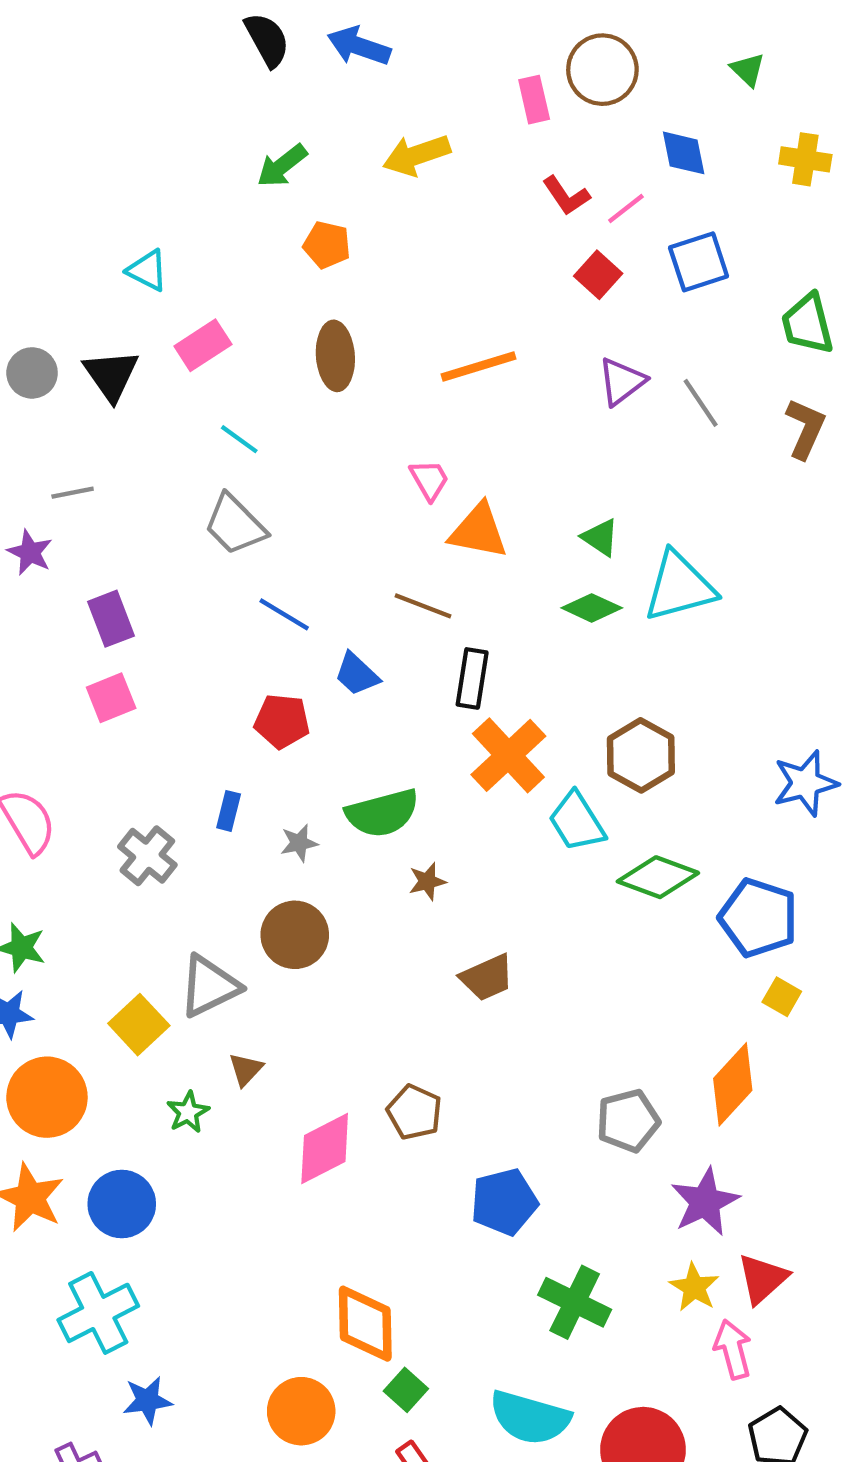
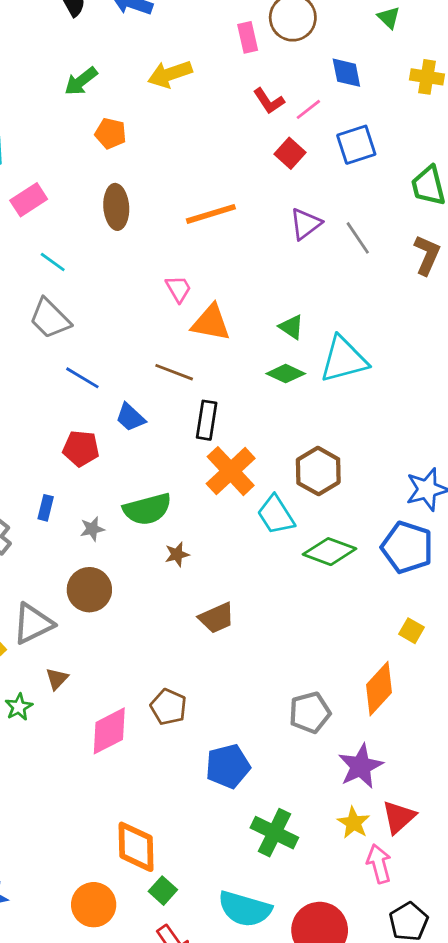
blue pentagon: (758, 918) -> (407, 547), moved

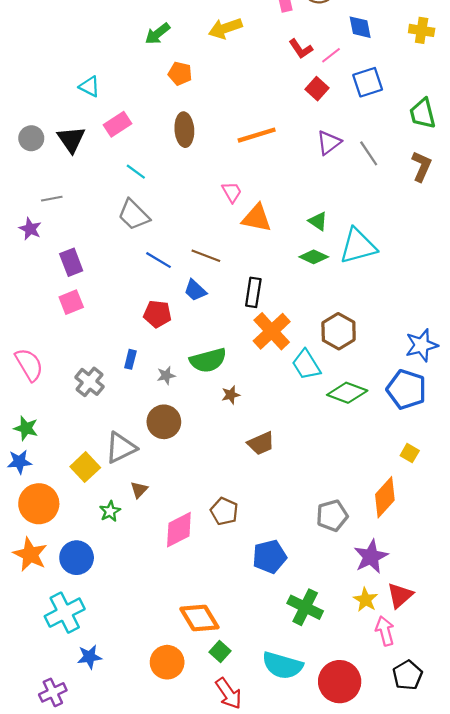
brown line: (174, 372) -> (206, 256), moved
orange diamond: (136, 847) -> (199, 618), turned -30

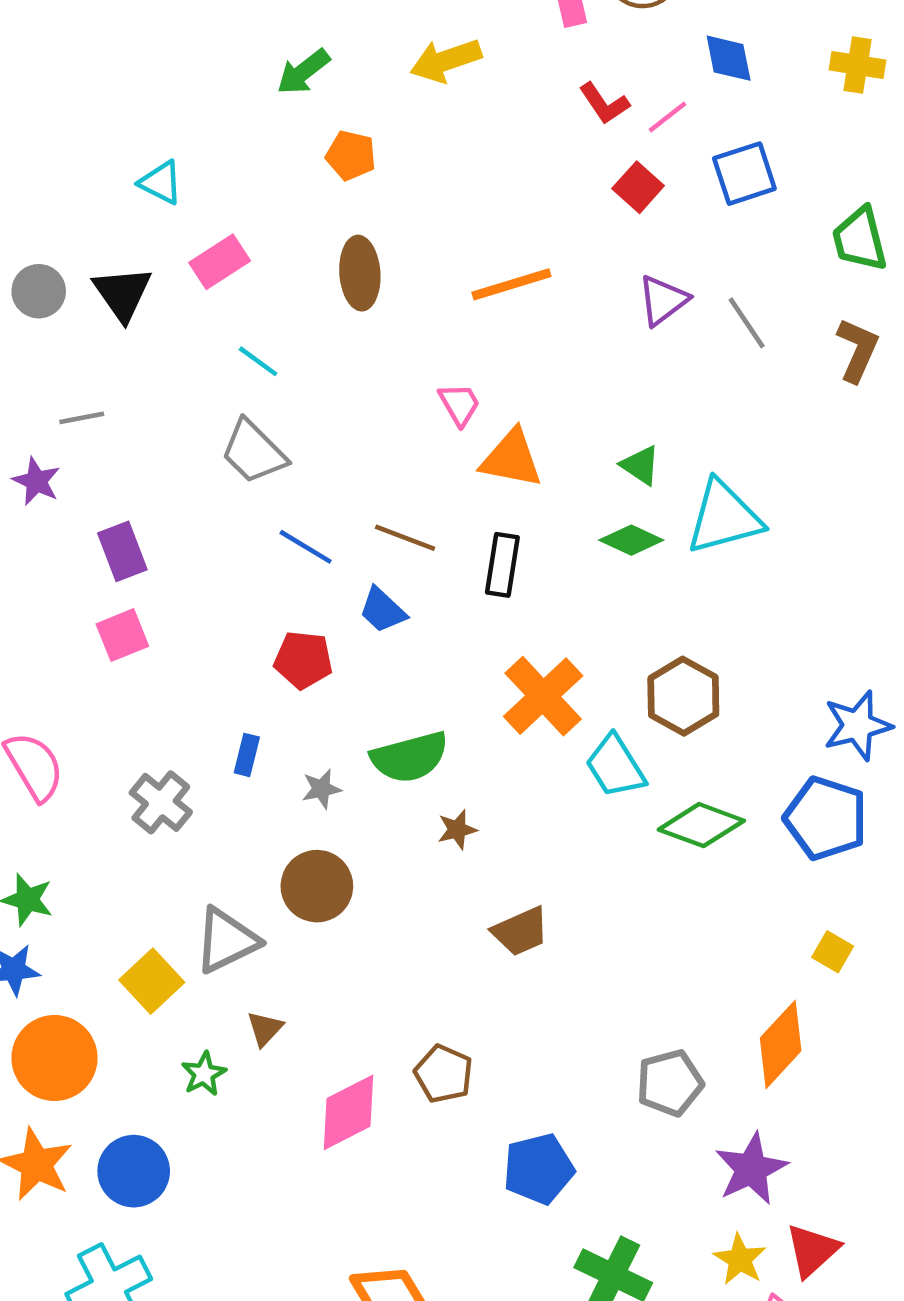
black rectangle: (253, 292) -> (502, 565), moved

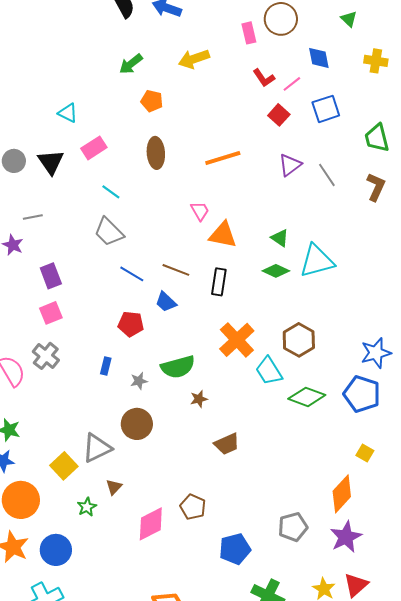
gray cross: (161, 802) -> (46, 356), moved
gray pentagon: (670, 1083) -> (293, 527), moved
purple star: (751, 1169) -> (346, 537), moved

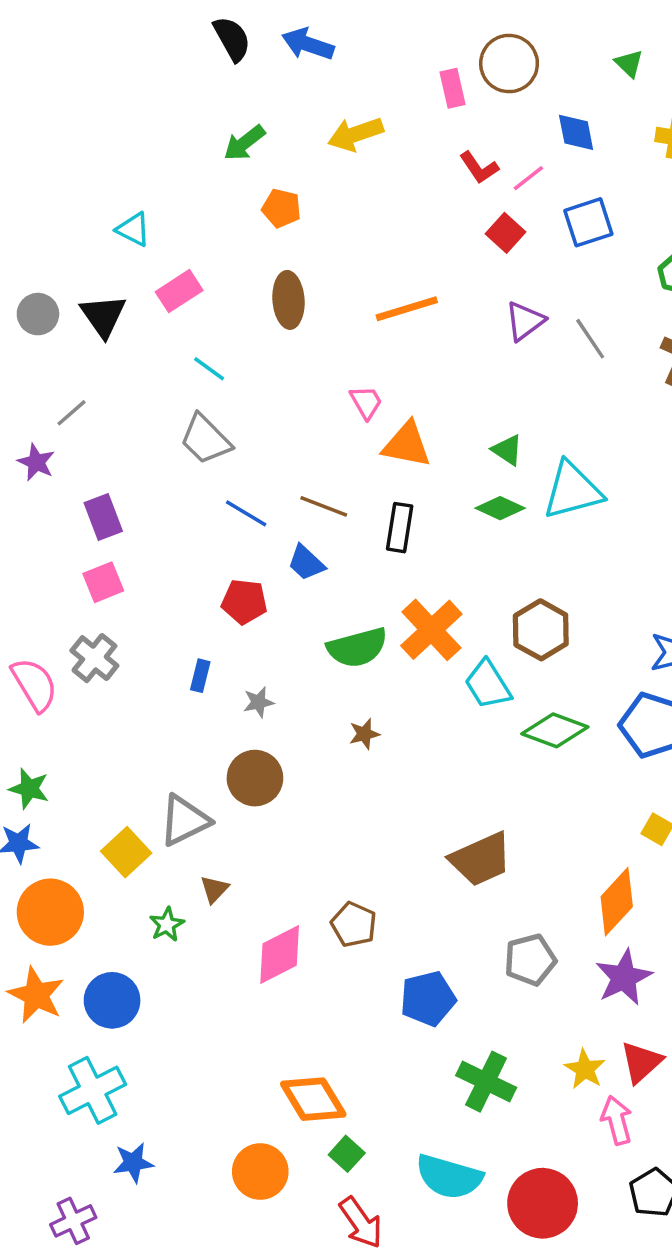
gray line: (33, 217) -> (71, 413), turned -30
green semicircle: (178, 367) -> (357, 647), moved
brown trapezoid: (227, 444) -> (481, 859), moved, size x1.4

